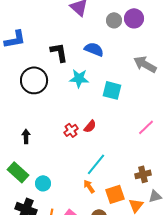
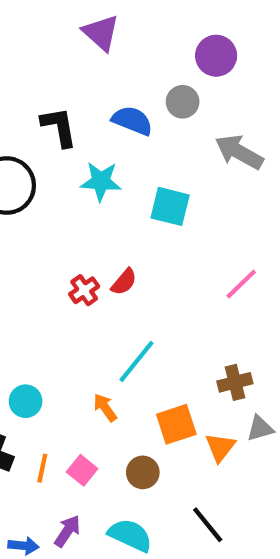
gray circle: (114, 20) -> (183, 102), moved
orange arrow: (89, 186) -> (105, 407), moved

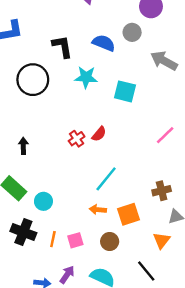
orange arrow: (105, 407) -> (98, 210), moved, turned -49
orange triangle: (220, 447) -> (162, 240), moved
pink square: (82, 470) -> (75, 240), turned 35

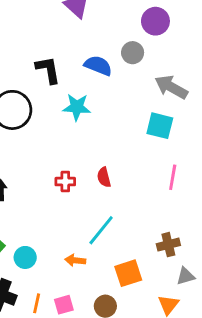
cyan square: (125, 91) -> (160, 126), moved
red semicircle: (99, 134) -> (104, 177), moved, turned 126
pink line: (165, 135) -> (173, 177), turned -36
red cross: (77, 139) -> (65, 182), turned 35
orange arrow: (98, 210) -> (75, 260), moved

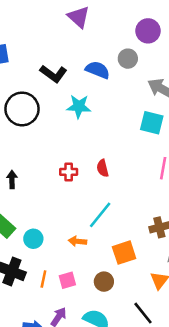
black L-shape: (48, 70) -> (54, 74), turned 136

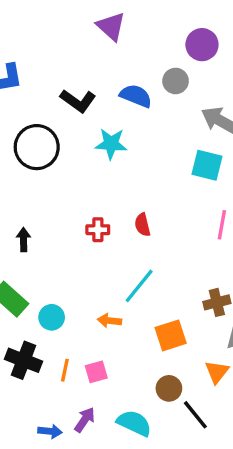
brown circle: (104, 282) -> (169, 388), moved

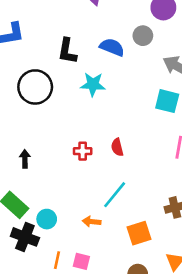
black L-shape: (78, 101) -> (67, 51), turned 64
black cross: (23, 360) -> (25, 237), moved
pink square: (96, 372) -> (81, 261), turned 30

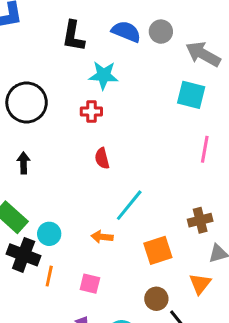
gray circle: (143, 36) -> (161, 32), moved
black circle: (35, 87) -> (27, 102), moved
red semicircle: (117, 147) -> (102, 158), moved
red cross: (83, 151) -> (91, 112), moved
orange line: (57, 260) -> (49, 276), moved

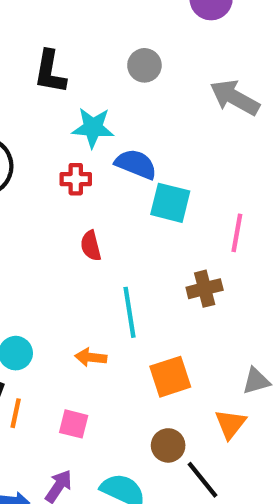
blue semicircle: (126, 32) -> (136, 164), moved
gray circle: (161, 32) -> (144, 65), moved
cyan square: (191, 95) -> (170, 203), moved
cyan line: (129, 205) -> (129, 312), turned -48
brown cross: (200, 220) -> (205, 289), moved

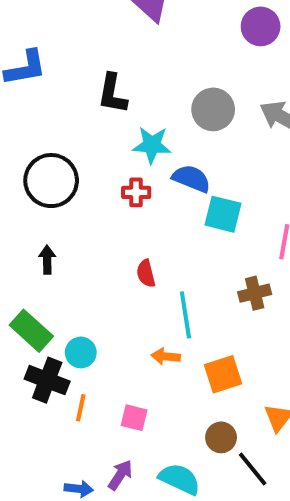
gray circle: (144, 65) -> (213, 109), moved, size x1.4
red semicircle: (91, 246) -> (146, 273), moved
orange arrow: (91, 357) -> (166, 356), moved

